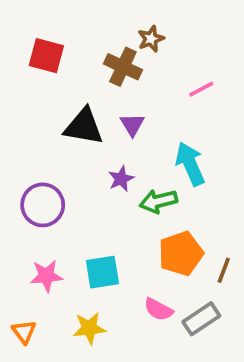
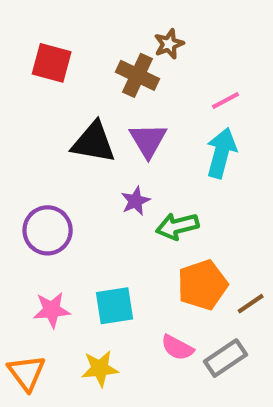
purple triangle: (132, 125) -> (148, 140), size x1.4
cyan arrow: (190, 164) -> (221, 153), moved, turned 39
brown line: (224, 270) -> (251, 304), turned 35
orange triangle: (24, 332) -> (27, 373), size x1.4

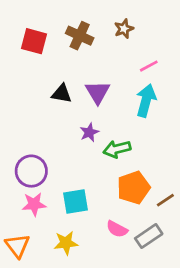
brown star: (169, 44) -> (124, 29), moved
brown cross: (138, 75) -> (80, 36), moved
black triangle: (94, 142) -> (62, 94), size x0.7
purple circle: (48, 230) -> (31, 171), moved

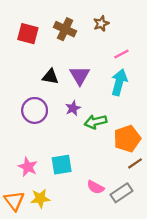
purple circle: (31, 171) -> (35, 110), moved
orange pentagon: (134, 188) -> (127, 139), moved
pink star: (34, 204) -> (28, 167), turned 30
yellow star: (66, 243) -> (40, 198), moved

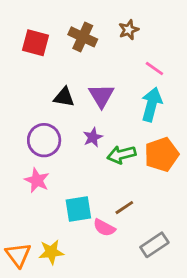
pink line: (121, 54) -> (154, 68), turned 63
orange pentagon: (127, 139) -> (162, 155), moved
brown line: (135, 163) -> (124, 208), moved
pink star: (28, 167) -> (37, 180), moved
pink semicircle: (96, 187) -> (104, 228), moved

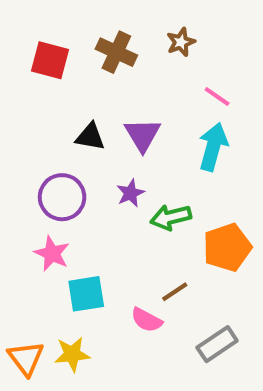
orange pentagon: (162, 155) -> (227, 247), moved
cyan square: (78, 209) -> (86, 294), moved

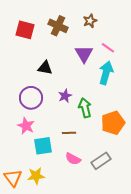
purple triangle: (143, 135) -> (84, 54), moved
green arrow: (171, 217) -> (85, 108), turned 90
brown line: (175, 292) -> (69, 133), moved, turned 32
gray rectangle: (217, 344) -> (101, 161), moved

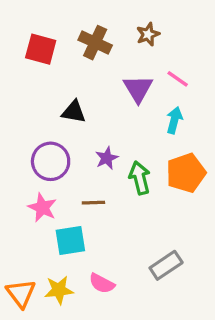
cyan arrow: (106, 73) -> (174, 120), size x0.7
orange pentagon: (113, 123) -> (186, 173), moved
brown line: (69, 133) -> (93, 203), moved
pink semicircle: (73, 159) -> (102, 283), moved

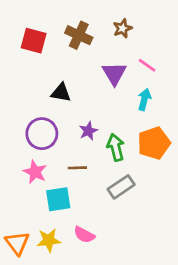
gray rectangle: (166, 265) -> (121, 187), moved

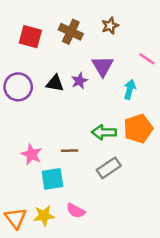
pink line: (147, 65) -> (147, 59), moved
purple star: (88, 131) -> (79, 81), moved
purple circle: (42, 134) -> (18, 87), moved
green arrow: (116, 147) -> (104, 132), turned -75

